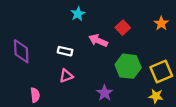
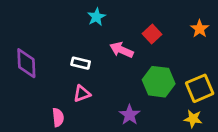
pink semicircle: (35, 95) -> (58, 117), moved

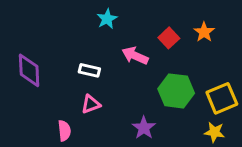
orange star: (200, 29) -> (204, 32), moved

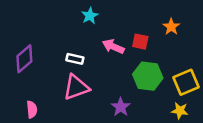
red square: (169, 38) -> (140, 42), moved, turned -35
purple diamond: (29, 70) -> (24, 59), turned 52
pink triangle: (91, 104) -> (76, 87), size x1.6
pink semicircle: (64, 131) -> (32, 109), moved

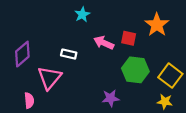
orange star: (171, 27) -> (157, 25), size x1.5
yellow square: (186, 82) -> (170, 76), turned -30
pink triangle: (76, 87) -> (49, 78), moved, turned -30
purple star: (121, 107) -> (111, 98), turned 30

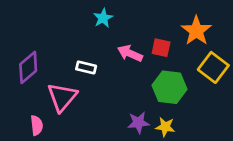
yellow square: (170, 76) -> (213, 67), moved
yellow star: (165, 102) -> (165, 127), moved

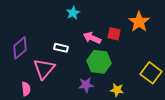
yellow square: (213, 67) -> (151, 73), moved
green hexagon: (170, 87) -> (99, 62), moved
purple star: (138, 123) -> (86, 85), moved

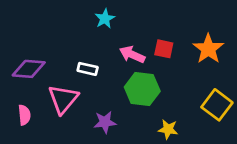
orange star: (139, 22) -> (208, 49), moved
purple diamond: (20, 48) -> (29, 69), turned 45
purple star: (86, 85) -> (105, 122), moved
pink semicircle: (26, 89) -> (24, 115), moved

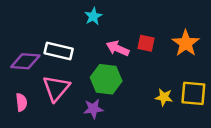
white rectangle: (88, 69) -> (59, 51), moved, size x1.5
green hexagon: (142, 89) -> (106, 79), moved
yellow square: (217, 105) -> (193, 93), turned -32
yellow star: (168, 129) -> (164, 97), moved

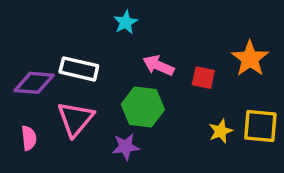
red square: (146, 43) -> (203, 78), moved
yellow star: (164, 97) -> (221, 131), turned -30

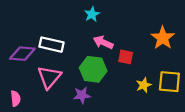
cyan star: (126, 22) -> (92, 14), moved
red square: (203, 78) -> (126, 57), moved
pink semicircle: (29, 138) -> (16, 99), moved

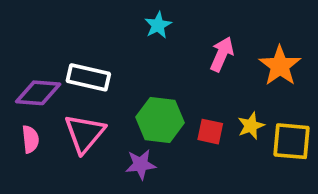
pink arrow: (103, 42) -> (222, 54), moved, turned 90
red square: (126, 57) -> (210, 132), moved
yellow star: (144, 85) -> (251, 126), moved
pink semicircle: (16, 99) -> (30, 139), moved

